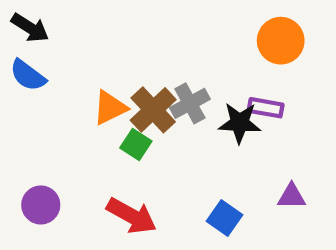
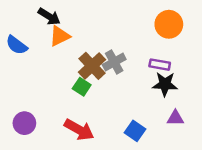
black arrow: (30, 28) -> (49, 16), moved
orange triangle: (110, 108) -> (60, 36), moved
black star: (240, 123) -> (165, 84), moved

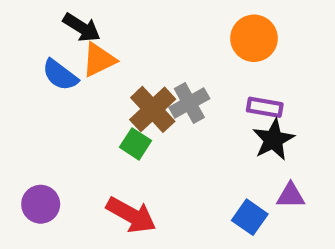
orange circle: (169, 24) -> (254, 38), moved
blue semicircle: (17, 45) -> (60, 75), moved
black star: (165, 84) -> (273, 140), turned -30
blue square: (135, 131) -> (250, 217), moved

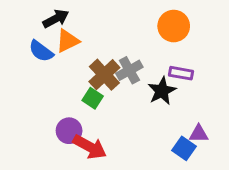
black arrow: (82, 28) -> (56, 19), turned -60
black star: (273, 140) -> (162, 91), moved
purple circle: (41, 204) -> (69, 131), moved
blue square: (250, 217) -> (184, 148), moved

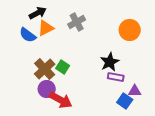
orange circle: (174, 26) -> (130, 30), moved
gray cross: (129, 70) -> (77, 22), moved
purple rectangle: (181, 73) -> (116, 77), moved
brown cross: (104, 75) -> (45, 69), moved

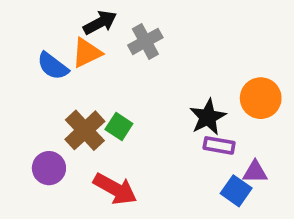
black arrow: (38, 13) -> (100, 23), moved
orange circle: (130, 30) -> (261, 98), moved
purple circle: (47, 89) -> (49, 168), moved

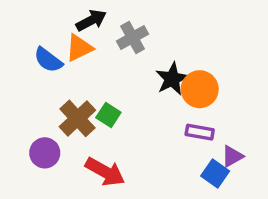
orange circle: (261, 98) -> (200, 89), moved
black star: (208, 117) -> (172, 79), moved
purple triangle: (255, 172) -> (232, 156), turned -30

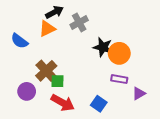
blue semicircle: (48, 60) -> (19, 41), moved
black star: (172, 79) -> (103, 47), turned -30
green square: (108, 115) -> (58, 81), moved, turned -32
blue square: (215, 174) -> (99, 104), moved

